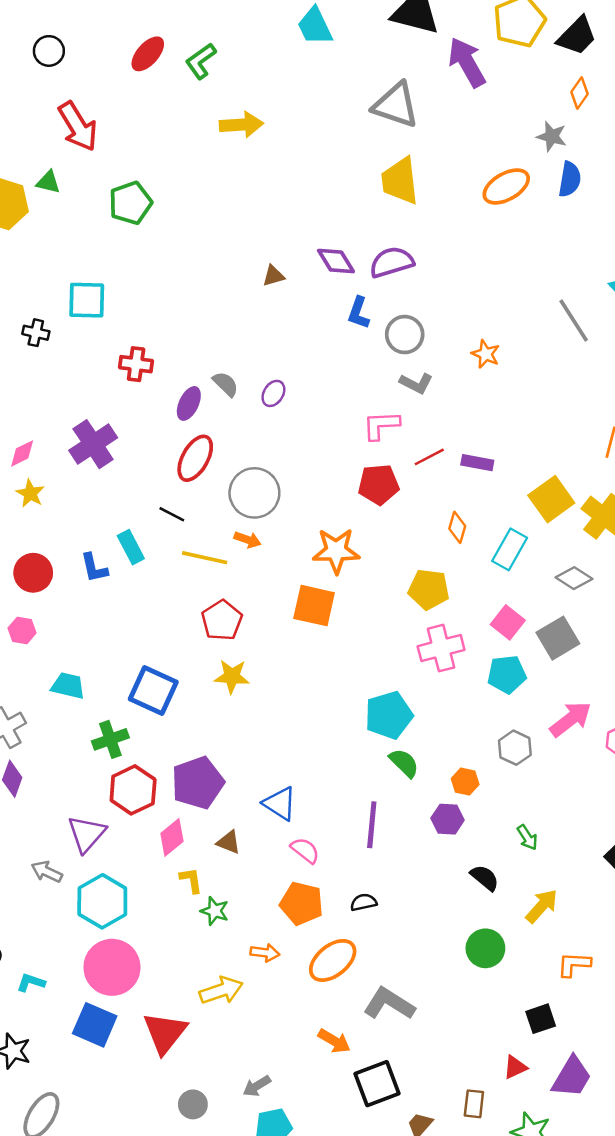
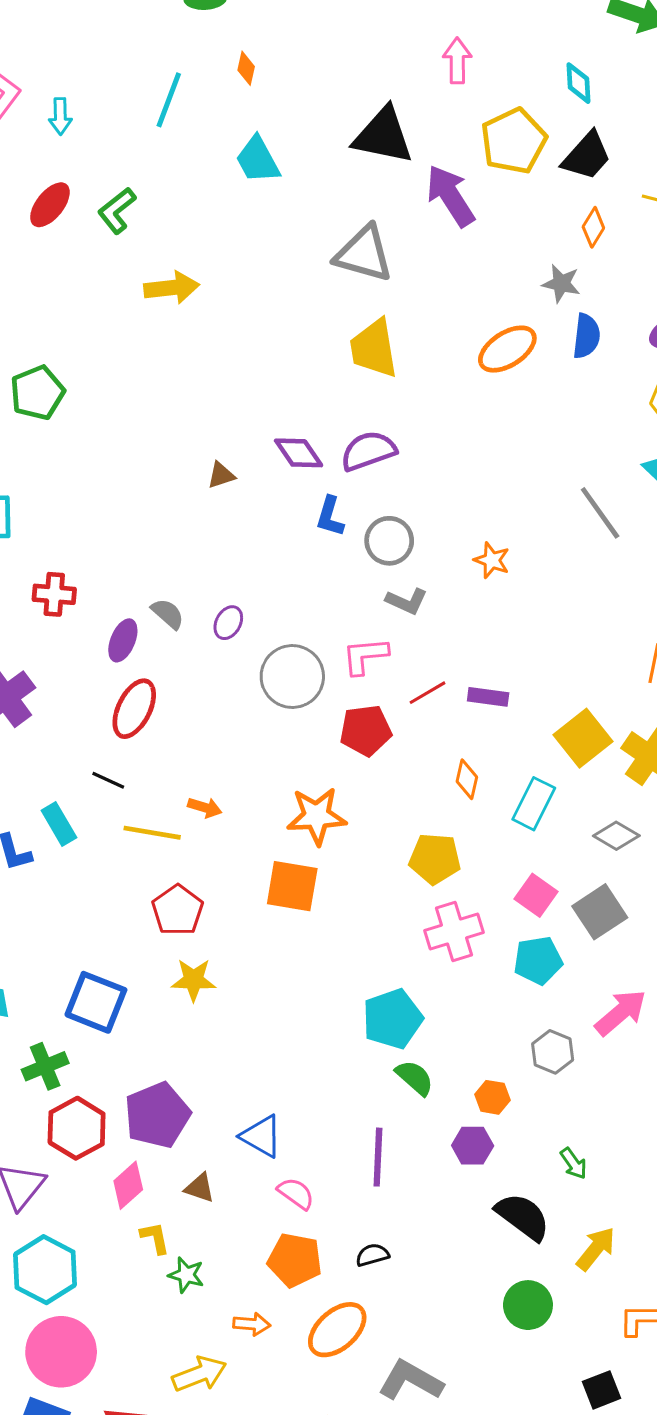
gray circle: (254, 493) -> (292, 677), moved
black semicircle: (485, 878) -> (523, 1217), size x1.5

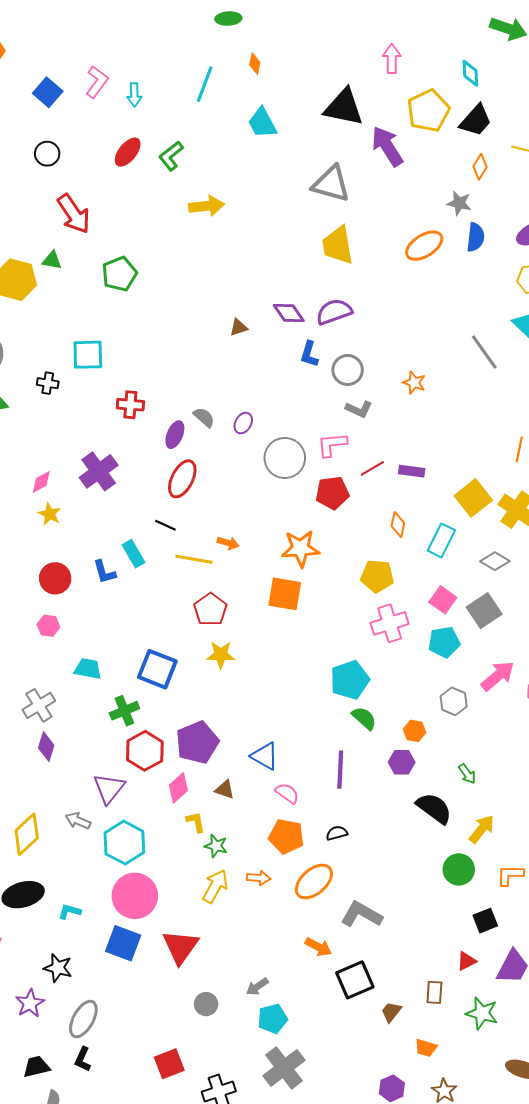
green circle: (528, 1305) -> (459, 869), moved
yellow arrow: (199, 1374) -> (215, 886), moved, turned -40

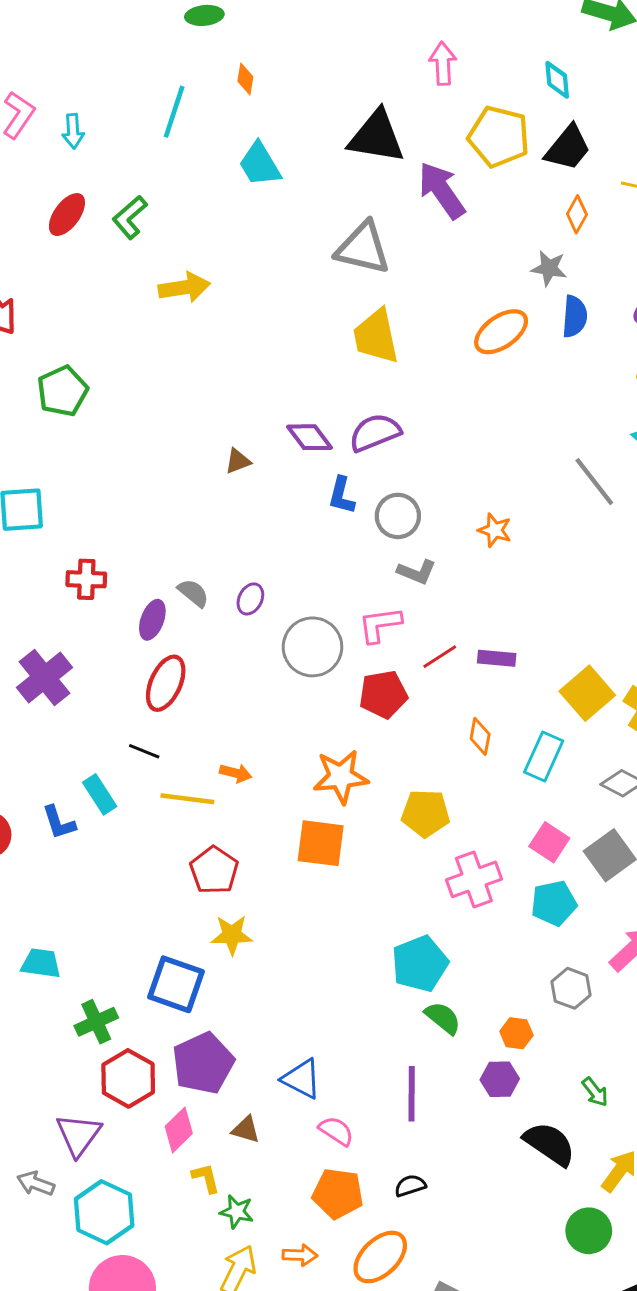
yellow pentagon: (428, 111) -> (499, 137), turned -30
yellow pentagon: (377, 576) -> (426, 813), moved
blue square: (157, 669) -> (176, 984), moved

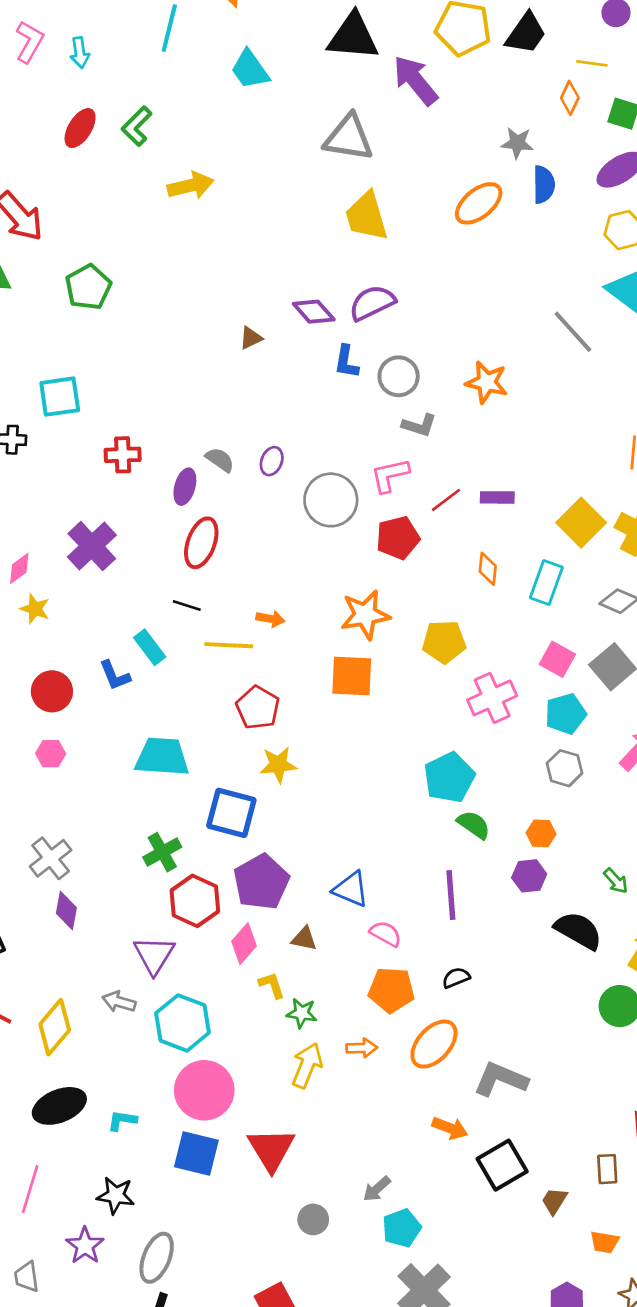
orange diamond: (577, 214) -> (570, 98), moved
orange star: (495, 530) -> (487, 382), size x1.4
cyan trapezoid: (41, 963) -> (162, 757), moved, size x1.5
gray hexagon: (571, 988) -> (565, 768), moved

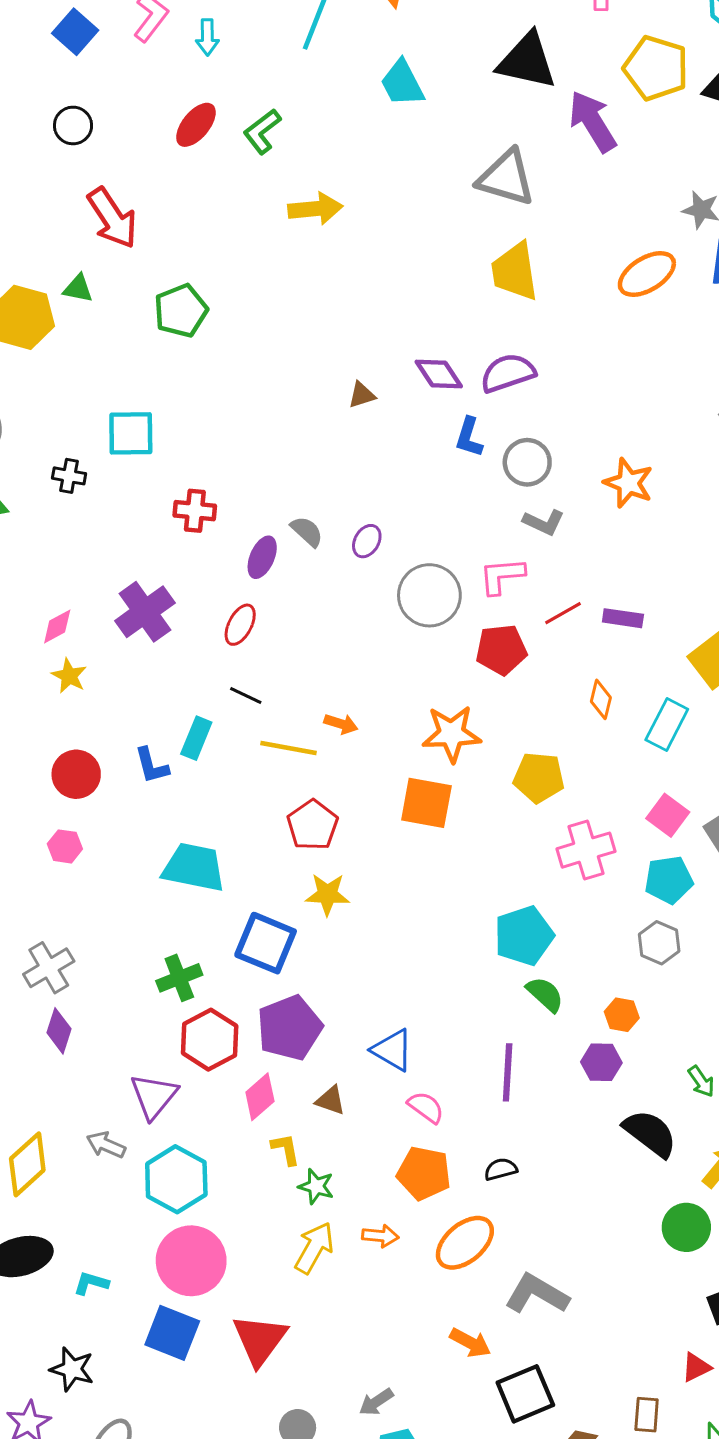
red ellipse: (201, 543) -> (240, 625), moved, size x0.7
cyan rectangle: (150, 647) -> (196, 738), turned 52

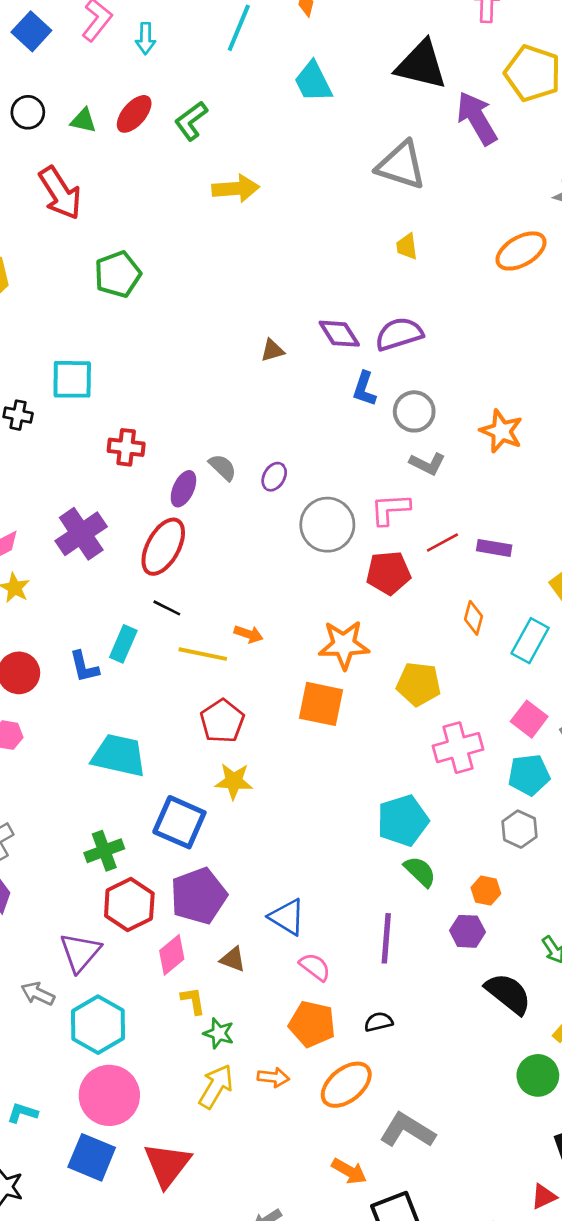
yellow trapezoid: (515, 272) -> (407, 246), size x0.5
green triangle: (78, 288) -> (83, 120), moved
red ellipse: (240, 625) -> (163, 547), size x1.6

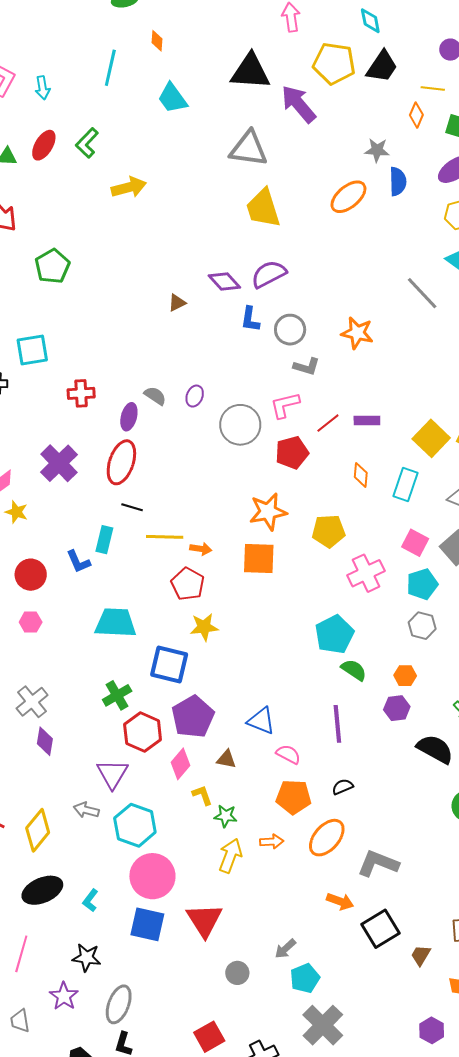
yellow trapezoid: (407, 246) -> (263, 208), size x2.0
orange arrow: (248, 634) -> (201, 549), moved
cyan L-shape: (22, 1113) -> (90, 900), turned -60

